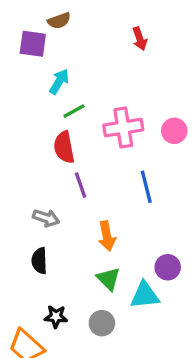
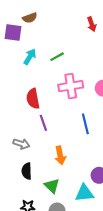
red arrow: (140, 39) -> (92, 24), moved
green line: (74, 111) -> (57, 57), moved
black semicircle: (39, 261) -> (27, 171), moved
green triangle: (108, 279) -> (52, 186), moved

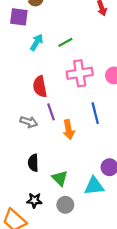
gray arrow: (21, 144) -> (29, 122), moved
orange arrow: (60, 155) -> (69, 130), moved

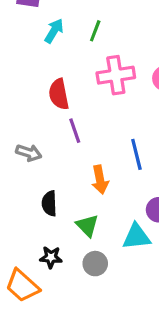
green line: (65, 42) -> (95, 31), turned -40
blue line: (95, 113) -> (136, 154), moved
gray arrow: (29, 122) -> (29, 153), moved
orange arrow: (69, 130) -> (100, 180), moved

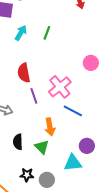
pink cross: (116, 75) -> (60, 87), moved, turned -30
blue line: (136, 154) -> (73, 111), turned -48
green triangle: (87, 226) -> (42, 147), moved
black star: (51, 257) -> (27, 175), moved

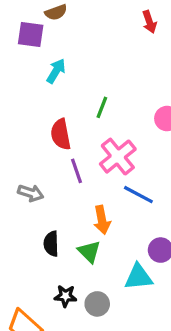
green line: (47, 33) -> (102, 107), moved

